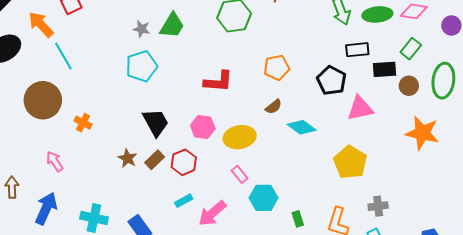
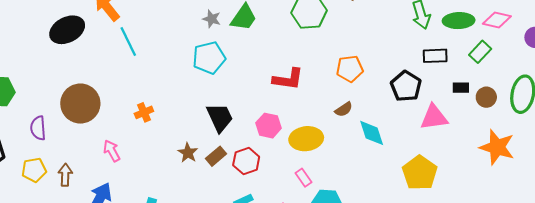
green rectangle: (411, 49) -> (480, 52), moved
black rectangle: (384, 69) -> (461, 88), moved, size x0.7
brown circle: (43, 100) -> (80, 104), moved
orange cross: (83, 123) -> (144, 112), turned 36
cyan diamond: (302, 127) -> (372, 133), turned 32

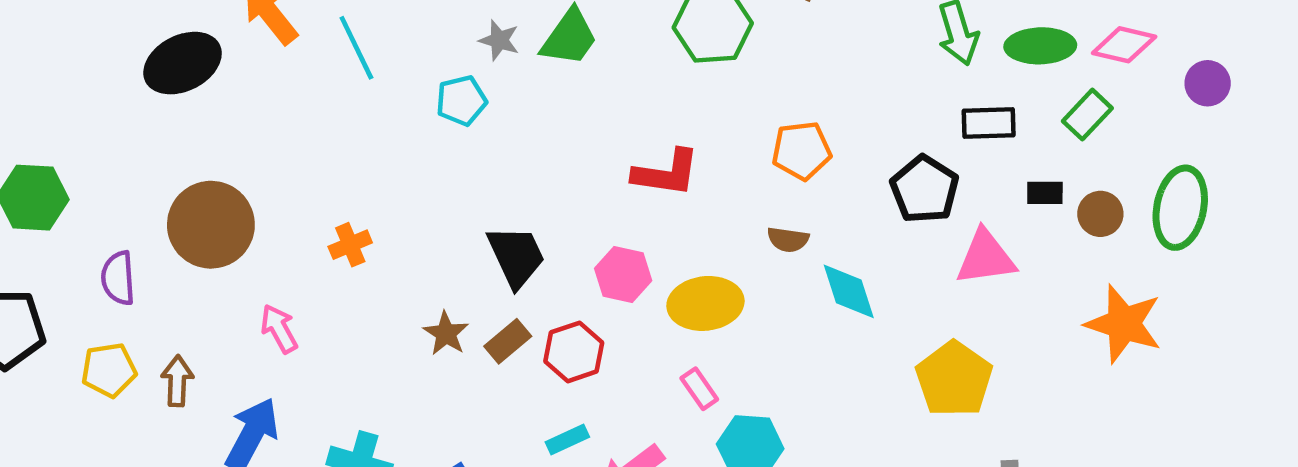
cyan line: (128, 42) -> (356, 48), moved
cyan pentagon: (209, 58) -> (461, 101), moved, size x0.7
brown semicircle: (344, 109) -> (788, 239), turned 42

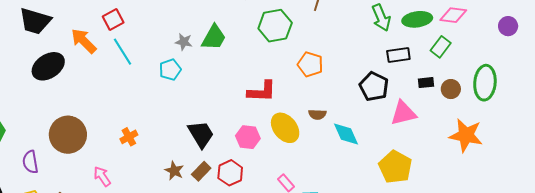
purple circle: (1208, 83) -> (508, 26), moved
orange pentagon: (802, 151) -> (310, 64), moved, turned 30
yellow ellipse: (705, 303) -> (285, 128), moved, turned 64

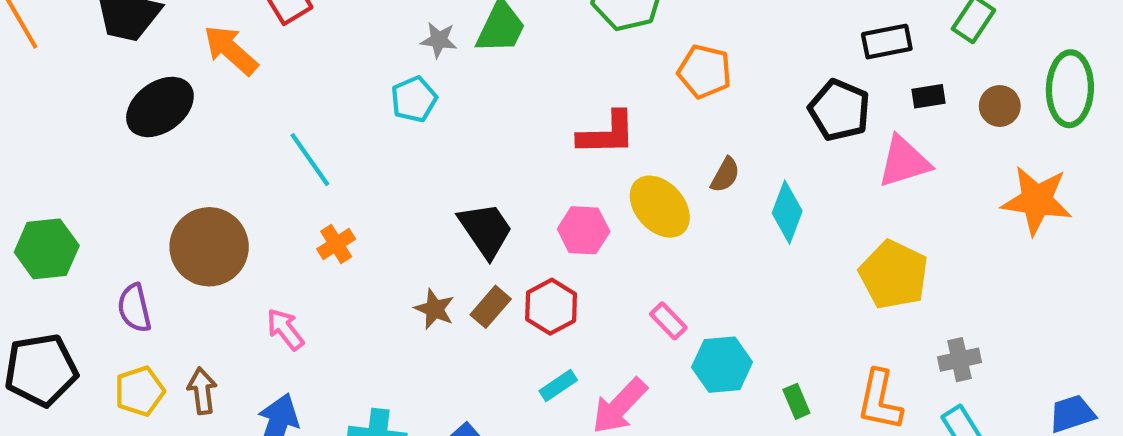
cyan line: (123, 52) -> (310, 160), moved
black rectangle: (426, 83) -> (928, 96), moved
brown semicircle: (317, 114) -> (725, 175), turned -60
cyan diamond: (346, 134) -> (787, 212), turned 48

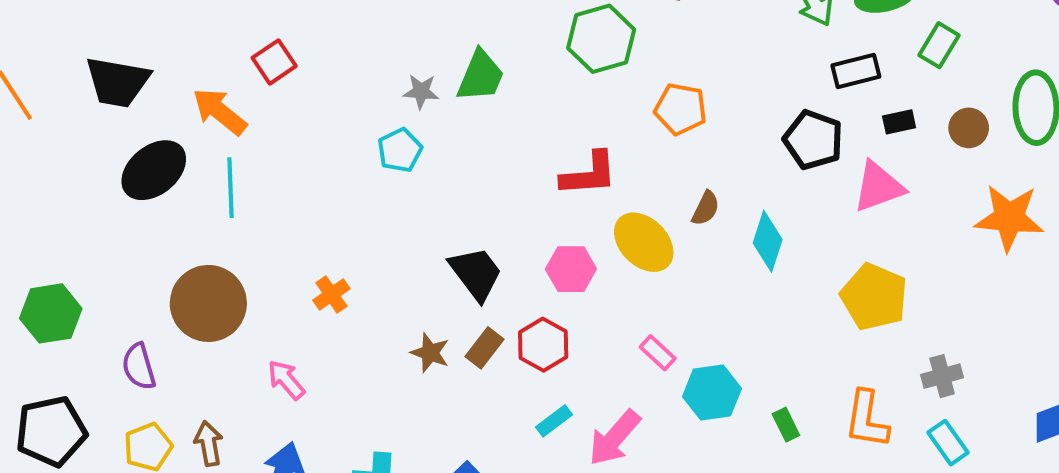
cyan line: (310, 160) -> (231, 188), moved, turned 36

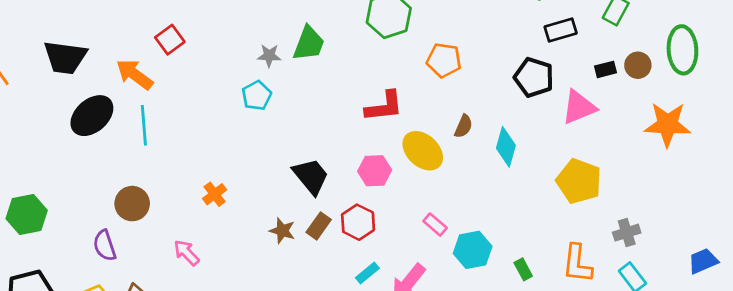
black rectangle: (899, 122) -> (605, 69), moved
brown circle: (208, 303) -> (132, 204), size x0.7
purple semicircle: (139, 367) -> (105, 246), moved

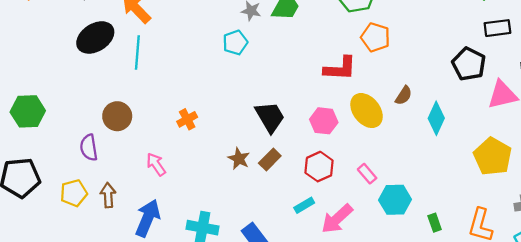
orange pentagon: (444, 60) -> (375, 37), moved
red hexagon: (358, 222) -> (319, 167), moved

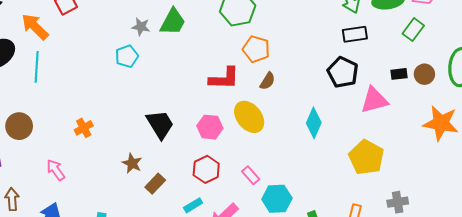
black rectangle: (497, 28) -> (355, 34), moved
brown semicircle: (404, 95) -> (268, 81), moved
brown rectangle: (270, 159) -> (155, 184), moved

